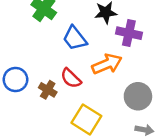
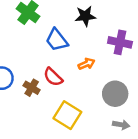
purple cross: (129, 33) -> (120, 42), moved
orange arrow: (107, 64) -> (87, 64), size x0.6

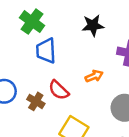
blue trapezoid: (57, 40) -> (46, 51), moved, turned 35

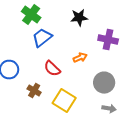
blue trapezoid: (46, 51) -> (42, 38), turned 55
brown cross: (36, 101) -> (34, 91), moved

